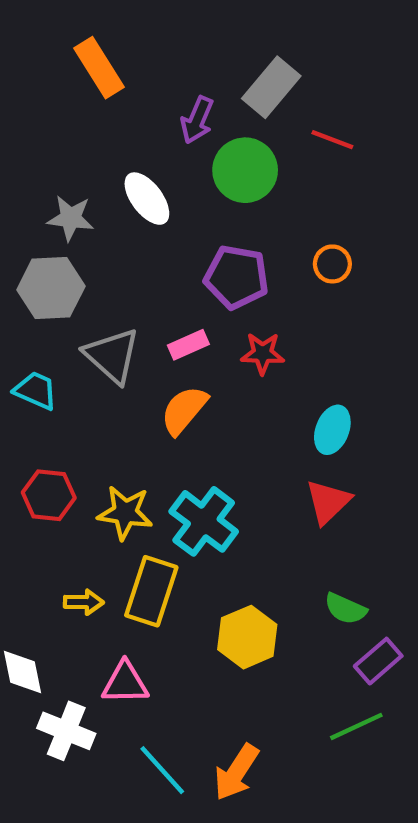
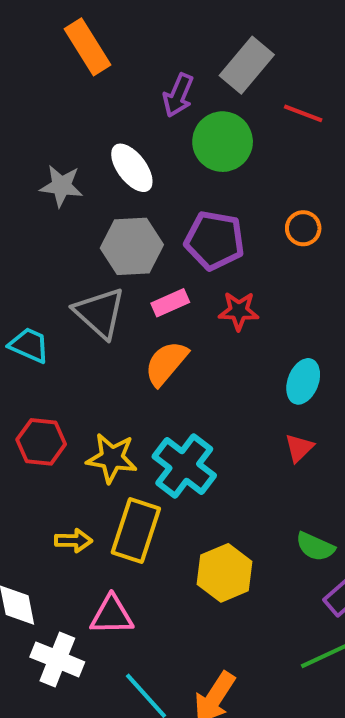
gray hexagon: (51, 288) -> (132, 246), moved
red triangle: (328, 502) -> (299, 448), size x0.7

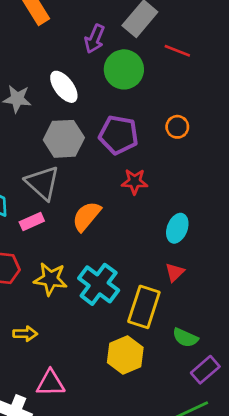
pink rectangle: (170, 303) -> (32, 222), moved
yellow rectangle: (136, 531) -> (144, 307), moved

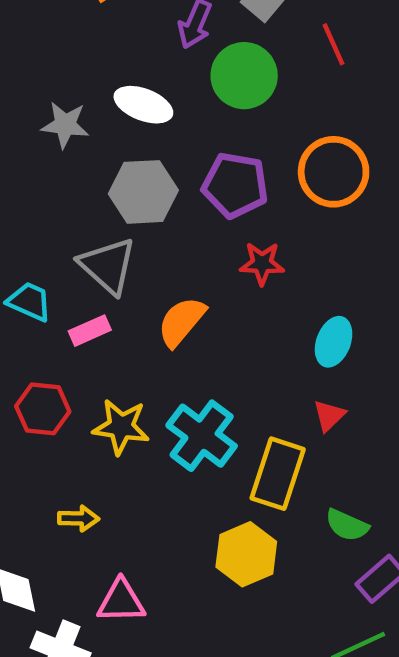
red line: (177, 51) -> (334, 44), turned 45
white ellipse: (64, 87) -> (143, 105), turned -32
orange circle: (177, 127) -> (334, 172), size x1.8

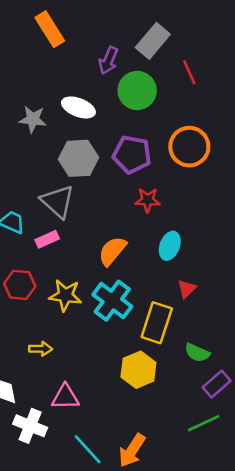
orange semicircle: (181, 322) -> (112, 251), moved
cyan ellipse: (334, 342) -> (170, 246), moved

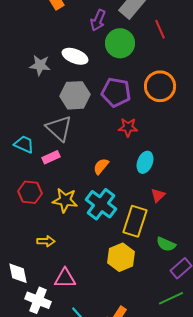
orange semicircle: (112, 251) -> (101, 166), size x0.7

